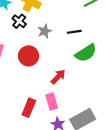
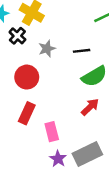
red arrow: (58, 77) -> (90, 107), moved
red rectangle: (29, 108) -> (27, 113), moved

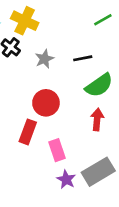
red circle: (27, 77) -> (46, 103), moved
red arrow: (90, 107) -> (97, 120), turned -36

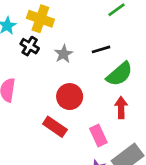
red rectangle: (28, 132) -> (55, 127), turned -70
pink rectangle: (57, 150) -> (98, 135), moved

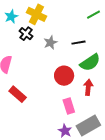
red circle: (70, 97) -> (64, 76), moved
red rectangle: (55, 127) -> (18, 94), moved

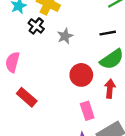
black line: (79, 43) -> (108, 33), moved

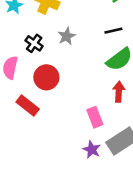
black cross: (36, 26) -> (34, 43), moved
red circle: (81, 75) -> (46, 77), moved

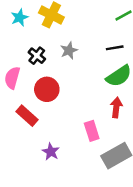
purple star: (92, 150) -> (51, 152), moved

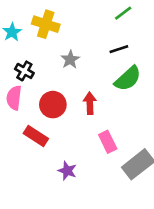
black cross: (37, 56) -> (24, 71), moved
red arrow: (116, 107) -> (90, 103), moved

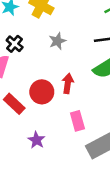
red circle: (53, 105) -> (42, 92), moved

